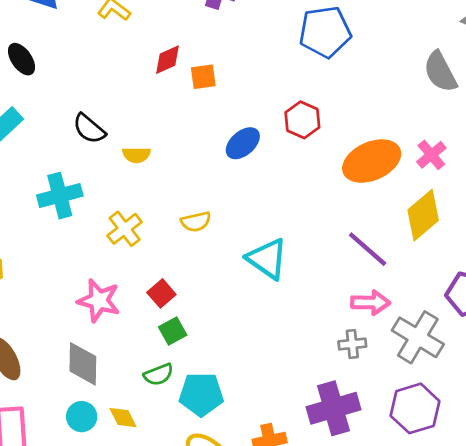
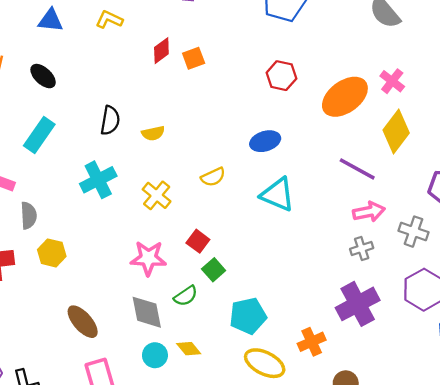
black semicircle: (89, 129) -> (110, 120), turned -108
blue ellipse: (243, 143) -> (265, 141), moved, turned 36
gray cross: (418, 337) -> (414, 232), size x0.7
green semicircle: (159, 375) -> (186, 296), moved

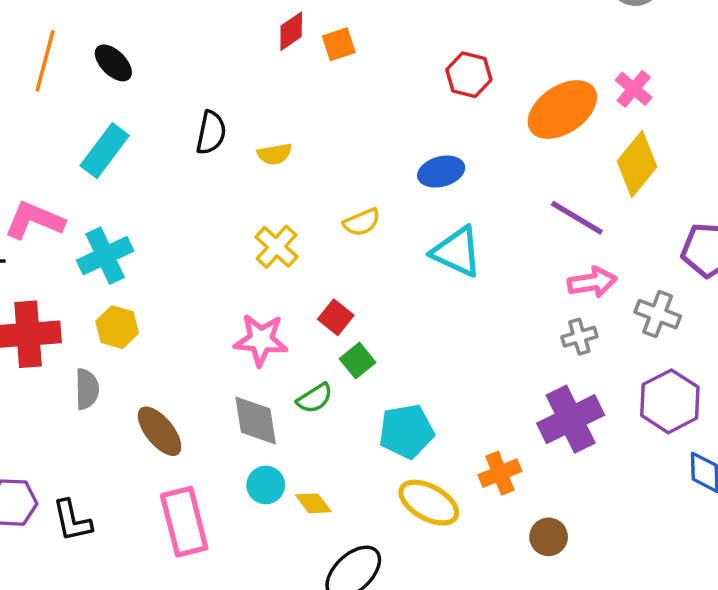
cyan cross: (98, 180) -> (105, 256), moved
gray semicircle: (29, 215) -> (87, 389), moved
yellow diamond: (189, 349) -> (313, 503), moved

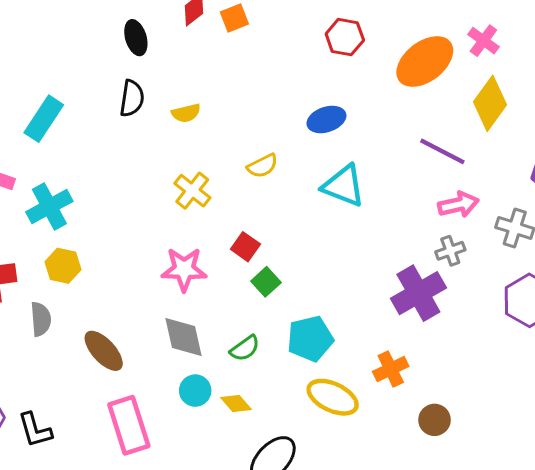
black ellipse: (113, 63) -> (136, 38), moved, turned 32
green semicircle: (315, 398) -> (245, 348), moved
purple cross: (571, 419) -> (418, 293), moved

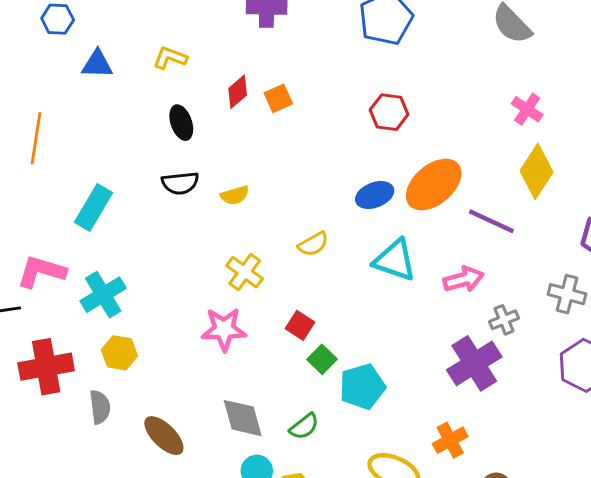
orange ellipse: (425, 62) -> (434, 184), moved
black semicircle: (132, 98) -> (180, 183), turned 78
pink arrow: (458, 205) -> (463, 279), moved
pink star: (184, 269) -> (224, 329), moved
cyan pentagon: (310, 339) -> (362, 387), moved

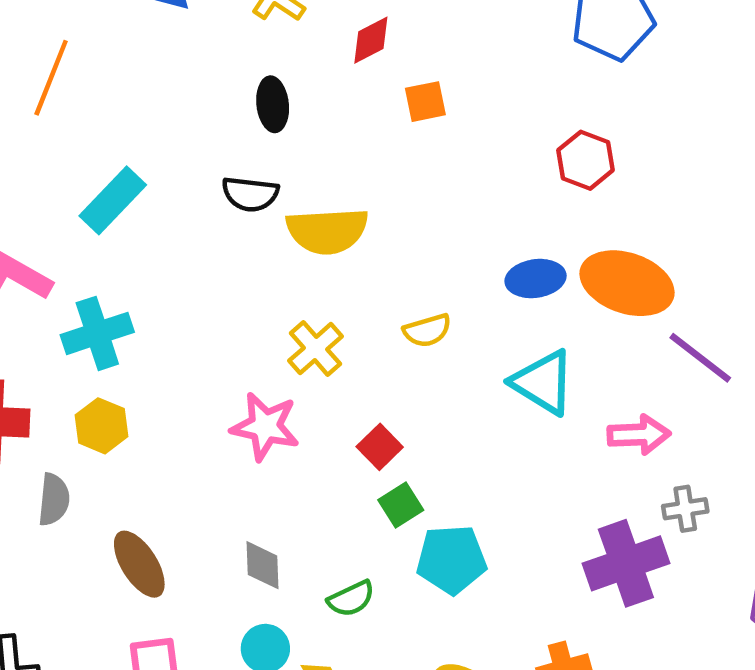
red diamond: (238, 92) -> (371, 40), moved
orange ellipse: (434, 184) -> (627, 283), turned 46
yellow semicircle: (235, 195) -> (327, 231), size x1.8
gray diamond: (243, 418) -> (262, 565), size x0.7

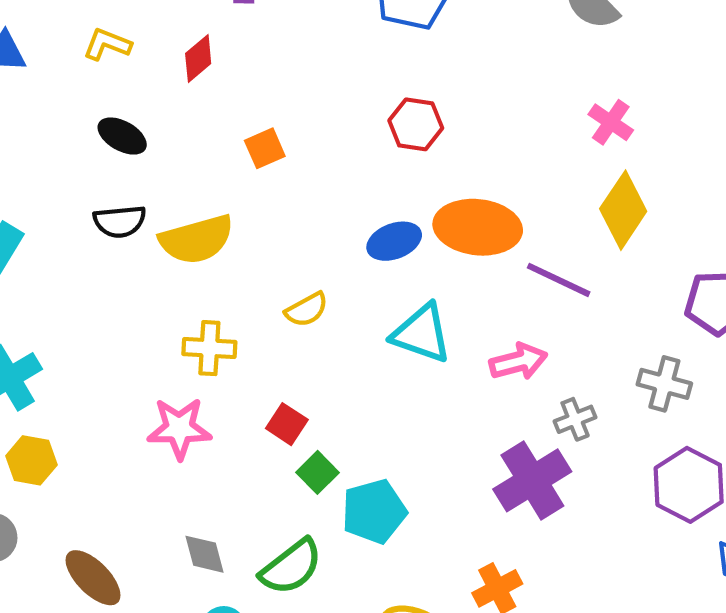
orange square: (425, 102) -> (265, 148), moved
black ellipse: (273, 104) -> (122, 136), turned -42
yellow cross: (316, 349) -> (209, 348), turned -33
green semicircle: (351, 599) -> (291, 567), size x1.5

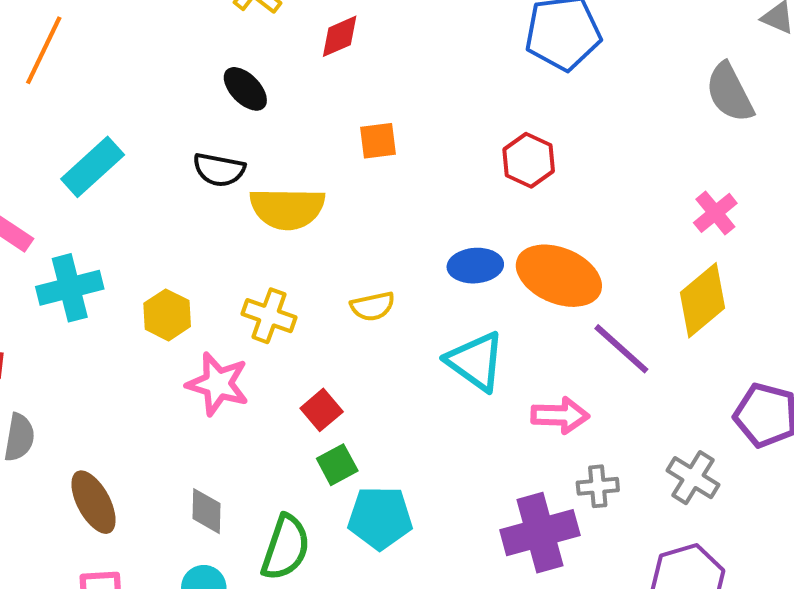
yellow hexagon: (31, 460) -> (167, 315), moved
green semicircle: (291, 567) -> (286, 547), turned -50

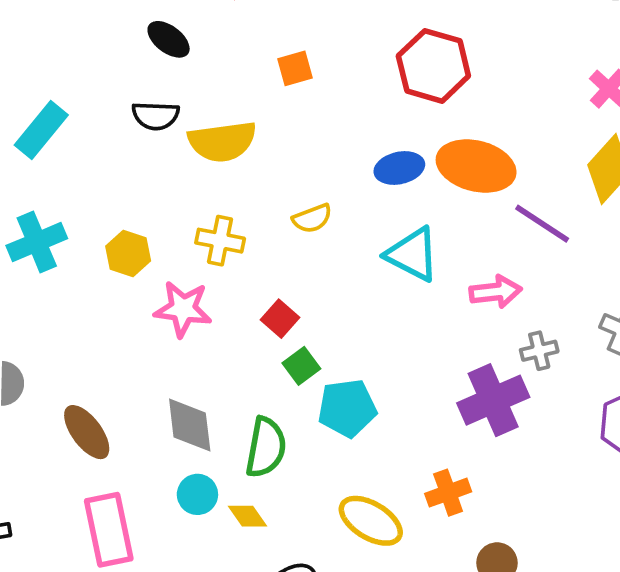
red hexagon: (529, 160) -> (433, 66), size x1.5
gray diamond: (206, 511) -> (190, 425), size x1.4

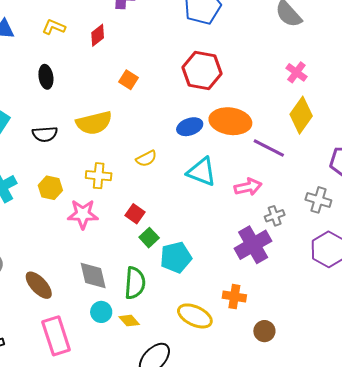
black ellipse: (169, 39) -> (46, 77), moved, turned 50
orange square: (295, 68) -> (128, 80), turned -36
black semicircle: (156, 116) -> (45, 134), moved
orange cross: (448, 493) -> (234, 297), turned 35

